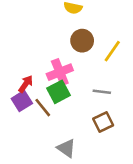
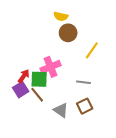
brown circle: (82, 41) -> (68, 33), moved
green square: (59, 92) -> (39, 79), moved, turned 30
gray triangle: (66, 148) -> (61, 110), moved

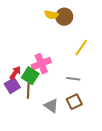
brown circle: (68, 33) -> (64, 17), moved
green square: (39, 79) -> (30, 76), turned 30
brown line: (37, 95) -> (28, 91), turned 42

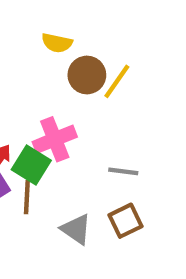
yellow semicircle: (51, 15) -> (57, 43), moved
brown circle: (64, 17) -> (87, 75), moved
yellow line: (81, 48) -> (117, 81), moved

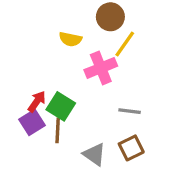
yellow semicircle: (57, 43) -> (70, 39), moved
brown circle: (87, 75) -> (110, 17), moved
pink cross: (55, 139) -> (101, 68), moved

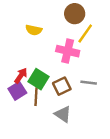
yellow semicircle: (70, 39) -> (34, 30), moved
pink cross: (101, 68) -> (68, 51), turned 35
brown square: (131, 148) -> (62, 86), moved

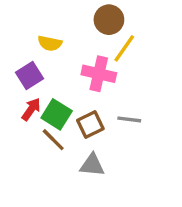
purple square: (17, 91) -> (29, 75), moved
brown line: (36, 97) -> (53, 140), turned -48
gray triangle: (63, 114) -> (92, 165), turned -30

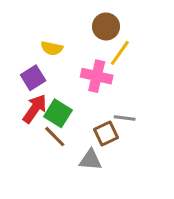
red arrow: (31, 109) -> (35, 109), size x1.4
brown square: (90, 124) -> (106, 134), moved

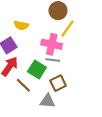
green square: (58, 113) -> (37, 69), moved
gray line: (125, 118) -> (53, 60), moved

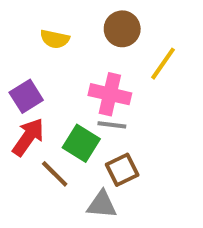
yellow semicircle: (21, 25) -> (55, 39), moved
yellow line: (67, 28) -> (163, 64), moved

